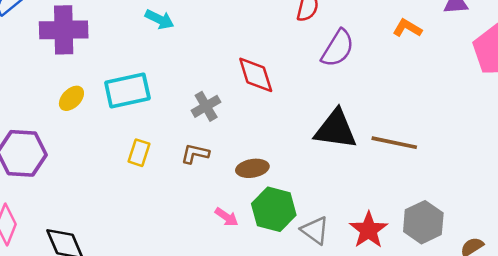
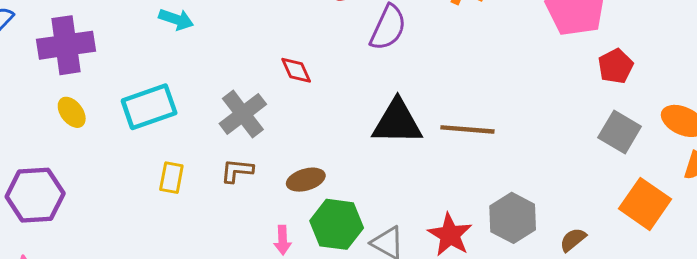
red diamond: (256, 75) -> (296, 70), size x0.7
yellow ellipse: (71, 98) -> (72, 112), moved, turned -75
gray cross: (206, 106) -> (243, 114), size x1.4
pink arrow: (227, 217) -> (283, 240), turned 60

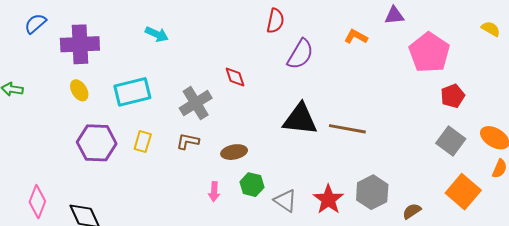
purple hexagon: (35, 195) -> (97, 143), moved
green hexagon: (337, 224) -> (252, 185), size x0.7

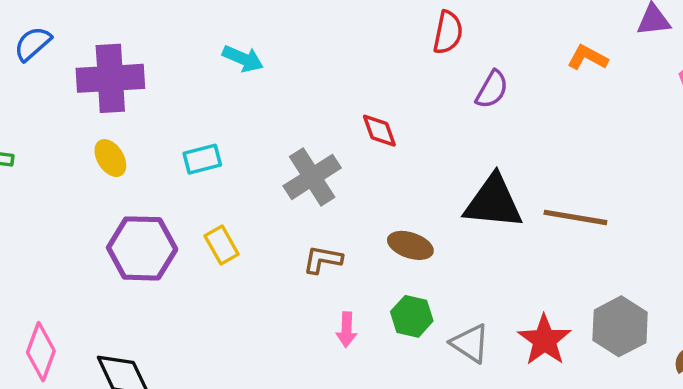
purple semicircle: (300, 54) -> (492, 89), size x0.7
cyan rectangle: (132, 92) -> (202, 159), size x0.6
brown L-shape: (188, 141) -> (323, 260), moved
yellow rectangle: (143, 142) -> (222, 245), turned -45
brown ellipse: (234, 152) -> (410, 245), moved, turned 30

